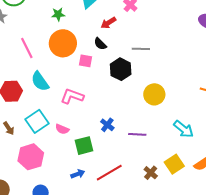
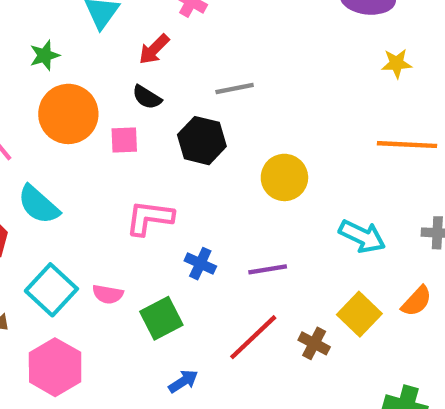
pink L-shape: (72, 96) -> (149, 218), moved
red line: (109, 173) -> (253, 337), moved
blue arrow: (78, 174) -> (183, 381), moved

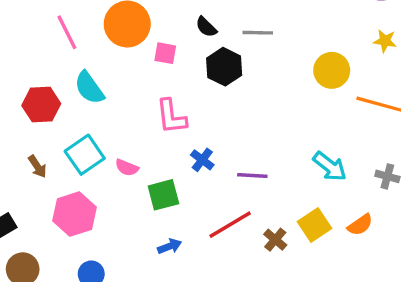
black semicircle: (147, 97) -> (206, 27), moved
yellow circle: (284, 177) -> (332, 70), moved
pink L-shape: (149, 218) -> (171, 117), turned -117

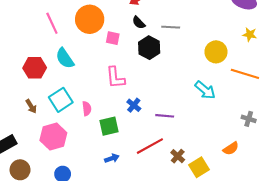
cyan arrow: (330, 166) -> (205, 90), moved
pink semicircle: (127, 168) -> (87, 109), turned -120
yellow square: (314, 225) -> (199, 167), moved

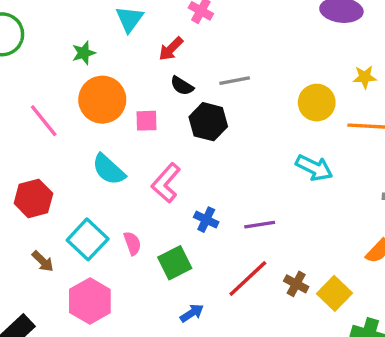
yellow star: (250, 35) -> (365, 77), moved
cyan semicircle: (65, 58) -> (109, 169), moved
pink L-shape: (115, 78) -> (166, 183), turned 60

